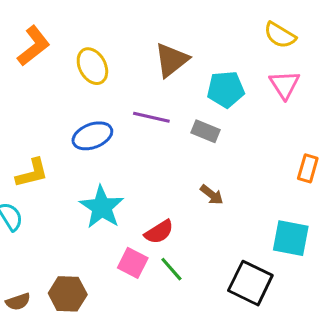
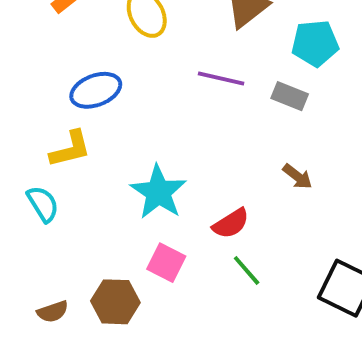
blue ellipse: (92, 136) -> (96, 90), moved
pink square: (133, 263) -> (166, 263), moved

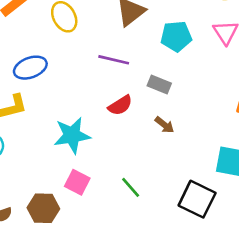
gray rectangle: (290, 96) -> (159, 85), moved
cyan star: (158, 192) -> (72, 135), turned 30
red semicircle: (231, 223) -> (120, 105), moved

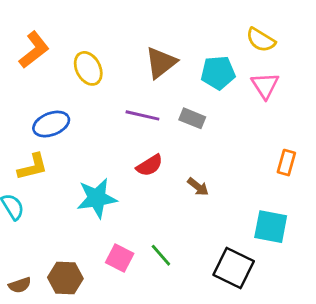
cyan pentagon: (176, 36) -> (218, 73), moved
gray rectangle: (159, 85) -> (192, 118), moved
pink square: (77, 182) -> (120, 258), moved

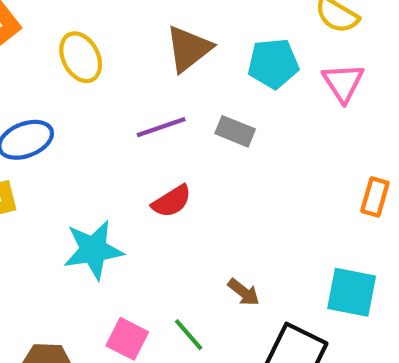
purple line: (142, 115) -> (161, 127), turned -32
brown arrow: (198, 187) -> (244, 292), moved

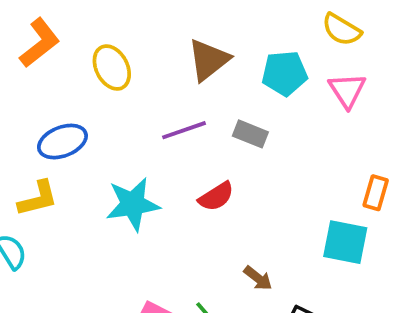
red semicircle: (172, 201) -> (216, 197), moved
cyan star: (93, 250) -> (133, 204), moved
cyan square: (352, 292) -> (345, 242), moved

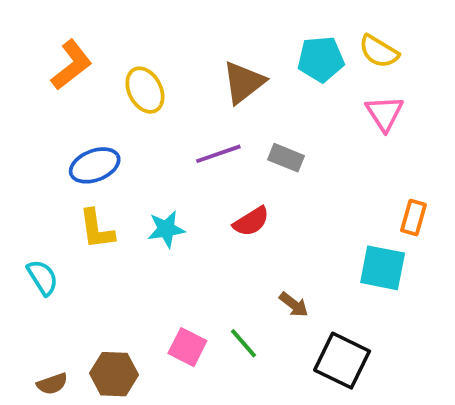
cyan pentagon: (285, 73) -> (321, 59), moved
yellow L-shape: (38, 198) -> (97, 229), moved, turned 96
cyan star: (133, 204) -> (166, 229), size x0.7

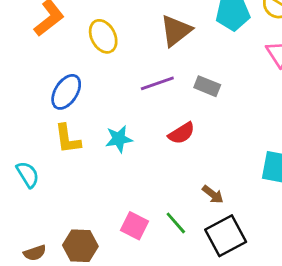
blue ellipse: (95, 165) -> (66, 92), turned -36
black square: (342, 361) -> (226, 236), moved, turned 36

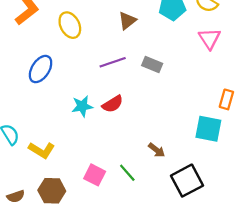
brown triangle: (176, 31) -> (127, 21), size x0.7
red semicircle: (182, 133) -> (113, 104), moved
yellow L-shape: (68, 139) -> (42, 150), moved, turned -50
black square: (226, 236) -> (187, 181), moved

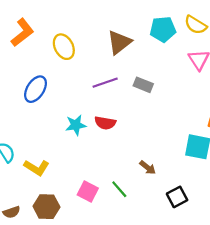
brown triangle: (127, 21) -> (119, 42), size x1.4
red semicircle: (113, 104) -> (105, 123), turned 42
black square: (187, 181) -> (177, 197), size x0.7

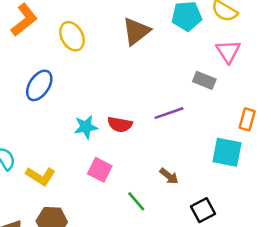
purple line: (105, 83) -> (169, 113), moved
gray rectangle: (143, 85) -> (204, 80), moved
pink square: (88, 191) -> (100, 170), moved

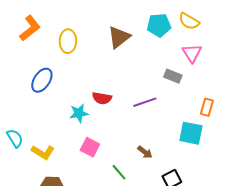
yellow ellipse: (72, 36) -> (68, 41), turned 30
red semicircle: (120, 124) -> (102, 98), moved

